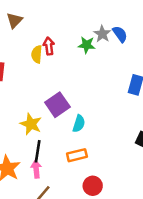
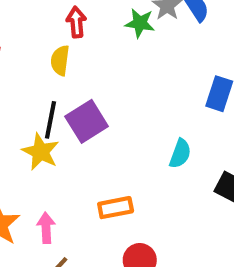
yellow semicircle: (37, 54) -> (60, 60), moved
cyan semicircle: (79, 124) -> (180, 154), moved
black line: (38, 151) -> (51, 120), moved

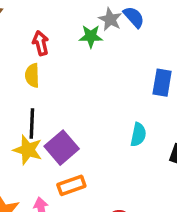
purple square: (87, 121) -> (62, 148), moved
orange rectangle: (116, 208) -> (71, 185), moved

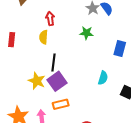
green star: (91, 36) -> (86, 33), moved
black line: (32, 123) -> (53, 63), moved

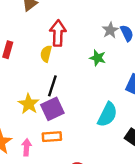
red arrow: (50, 19) -> (58, 33), size x1.5
cyan semicircle: (103, 78) -> (107, 115), size x1.5

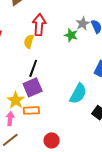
green star: (98, 58) -> (71, 35), moved
yellow star: (29, 104) -> (16, 100), moved

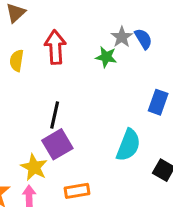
yellow semicircle: (29, 41) -> (17, 61), moved
orange rectangle: (31, 110) -> (77, 191), moved

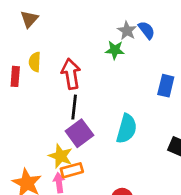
red arrow: (55, 47) -> (71, 74), moved
cyan semicircle: (128, 145) -> (127, 129), moved
orange rectangle: (77, 191) -> (72, 170), moved

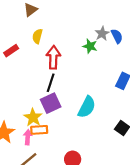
yellow semicircle: (35, 62) -> (37, 36), moved
red rectangle: (15, 76) -> (11, 51), turned 40

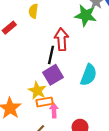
green star: (90, 46) -> (86, 15), size x1.5
red arrow: (53, 57) -> (62, 39), moved
pink arrow: (28, 137) -> (54, 110), moved

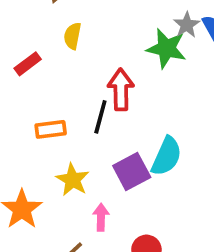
purple square: (53, 75) -> (132, 171), moved
orange rectangle: (45, 102) -> (51, 129), moved

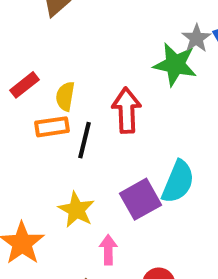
yellow semicircle: (73, 36) -> (65, 96), moved
black line: (100, 117) -> (85, 140), moved
orange rectangle: (51, 129) -> (52, 127), moved

